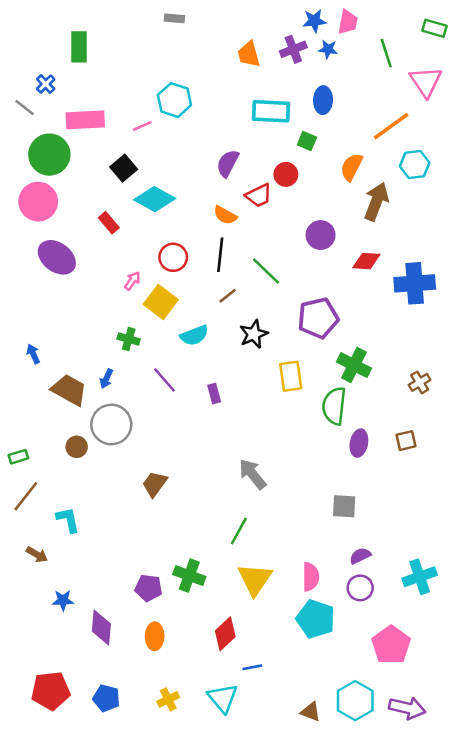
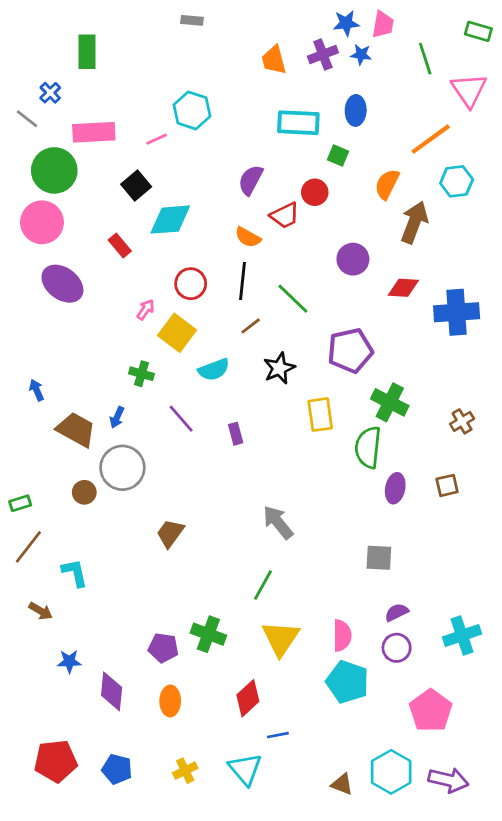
cyan diamond: (155, 199) -> (170, 220), turned -33

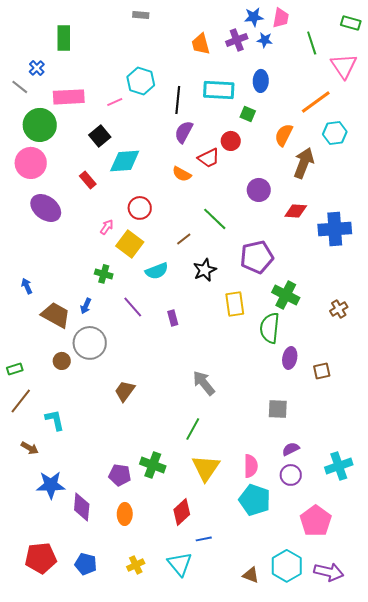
black line: (242, 281) -> (178, 100), moved
brown square: (447, 485) -> (322, 371), moved
blue star: (69, 661) -> (51, 485), size x1.6

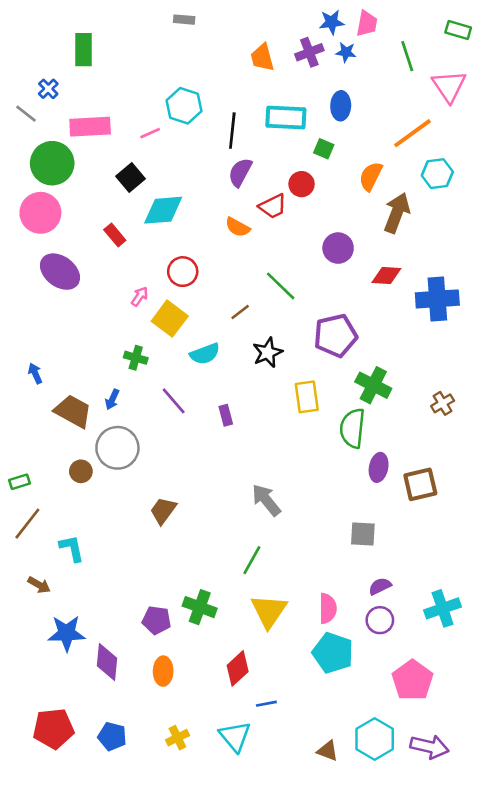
brown square: (322, 371) -> (420, 484), size x1.5

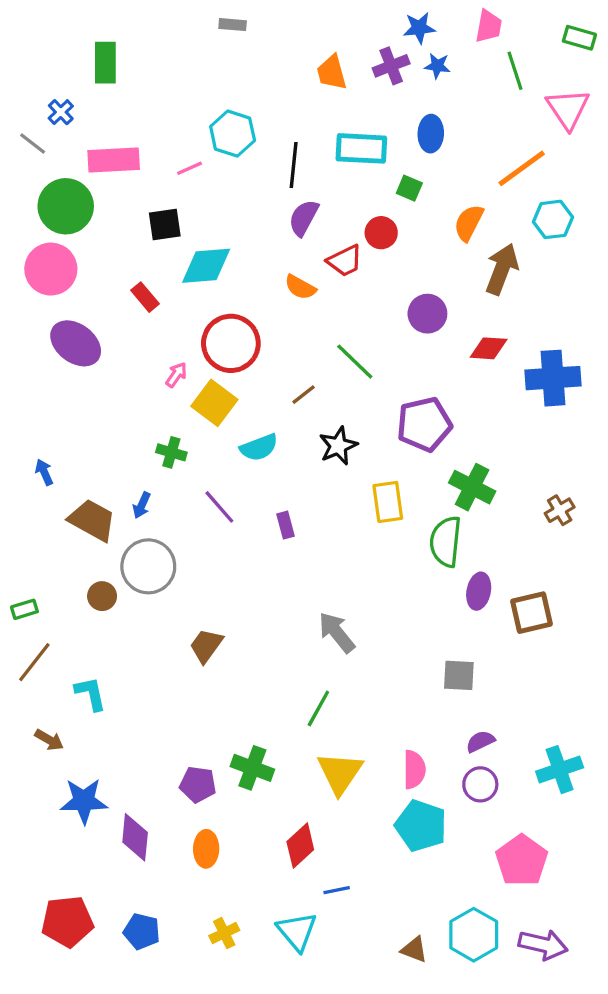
pink trapezoid: (367, 24) -> (489, 26), moved
black square: (130, 178) -> (165, 224), turned 32
red circle: (183, 272) -> (231, 343), size x1.5

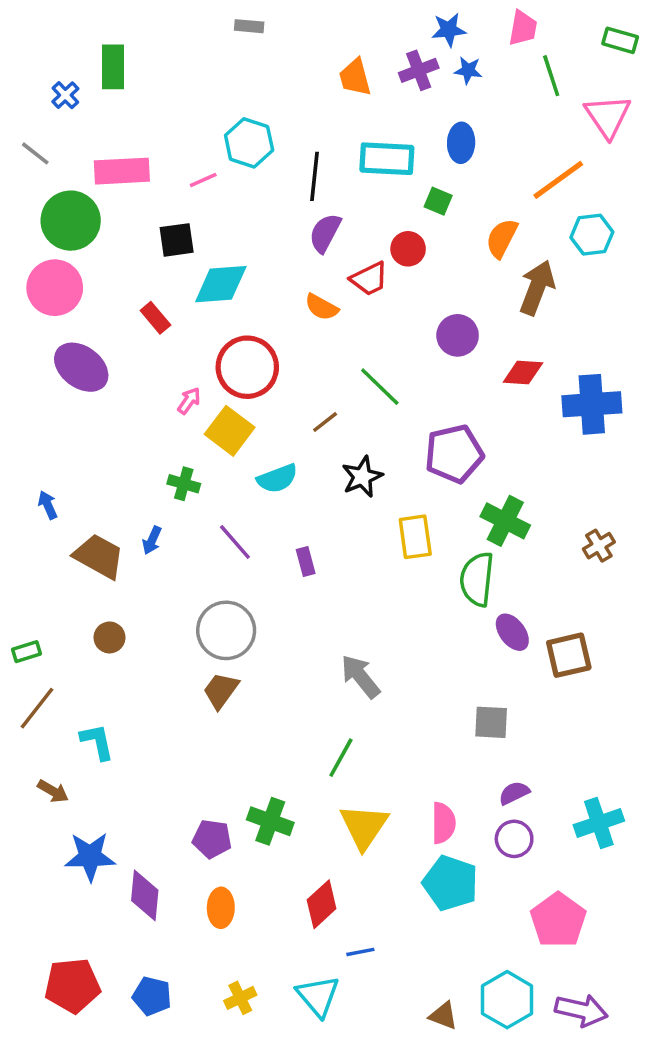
blue cross: (61, 112) -> (65, 95), moved
gray circle: (148, 566) -> (226, 630), moved
purple ellipse: (479, 591) -> (512, 632), turned -48

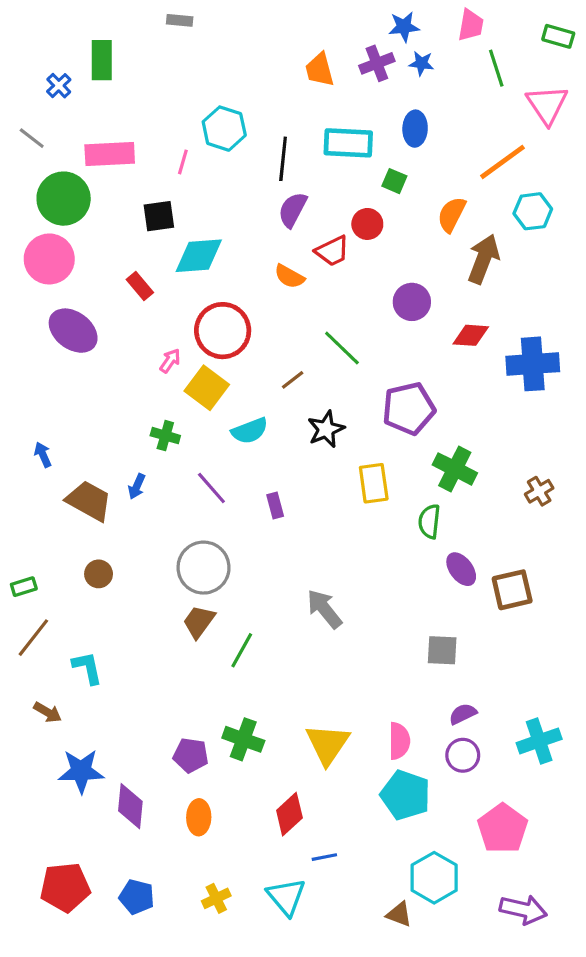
gray rectangle: (249, 26) -> (180, 20), moved
pink line: (203, 180) -> (183, 162), turned -50
green semicircle: (477, 579) -> (429, 521), size x0.7
green line: (341, 758) -> (242, 650), moved
cyan hexagon: (507, 1000) -> (434, 878), moved

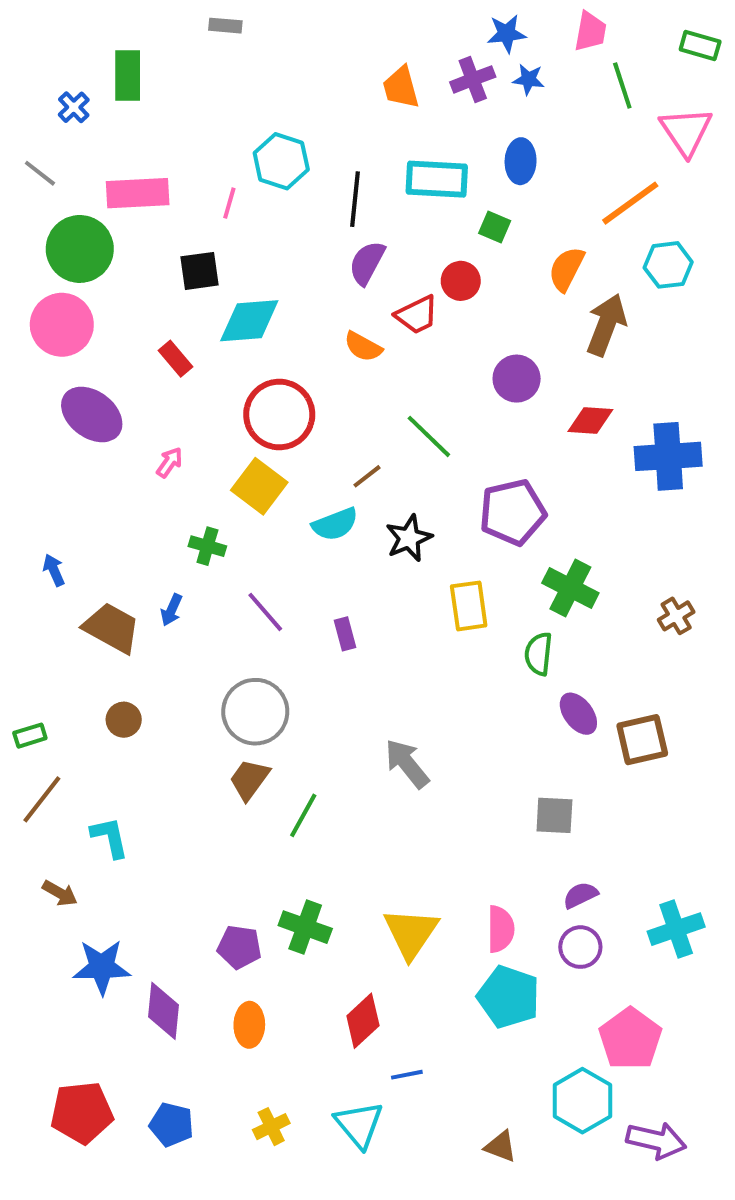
pink arrow: (170, 361) -> (170, 462), moved
cyan semicircle: (250, 431) -> (335, 524), moved
cyan hexagon: (434, 878) -> (582, 1101), moved

